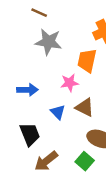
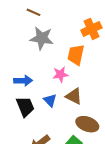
black trapezoid: (30, 134) -> (25, 107), moved

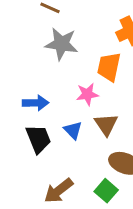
brown triangle: (74, 96) -> (106, 124), turned 30

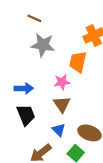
brown triangle: (106, 124) -> (62, 104), moved
blue triangle: (73, 130) -> (59, 130), moved

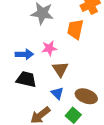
pink star: (62, 82) -> (49, 48), moved
black trapezoid: (26, 115) -> (26, 79), turned -55

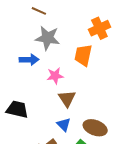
blue arrow: (24, 54) -> (29, 60), moved
black trapezoid: (26, 79) -> (17, 109), moved

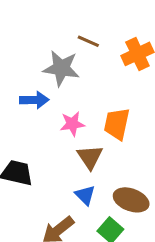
brown line: (39, 11) -> (88, 41), moved
orange trapezoid: (83, 55) -> (117, 124), moved

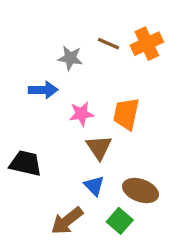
brown line: (88, 41) -> (109, 44), moved
gray star: (61, 68) -> (70, 58), size x0.7

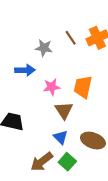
brown line: (109, 44) -> (71, 38), turned 32
green square: (120, 221) -> (67, 162), moved

